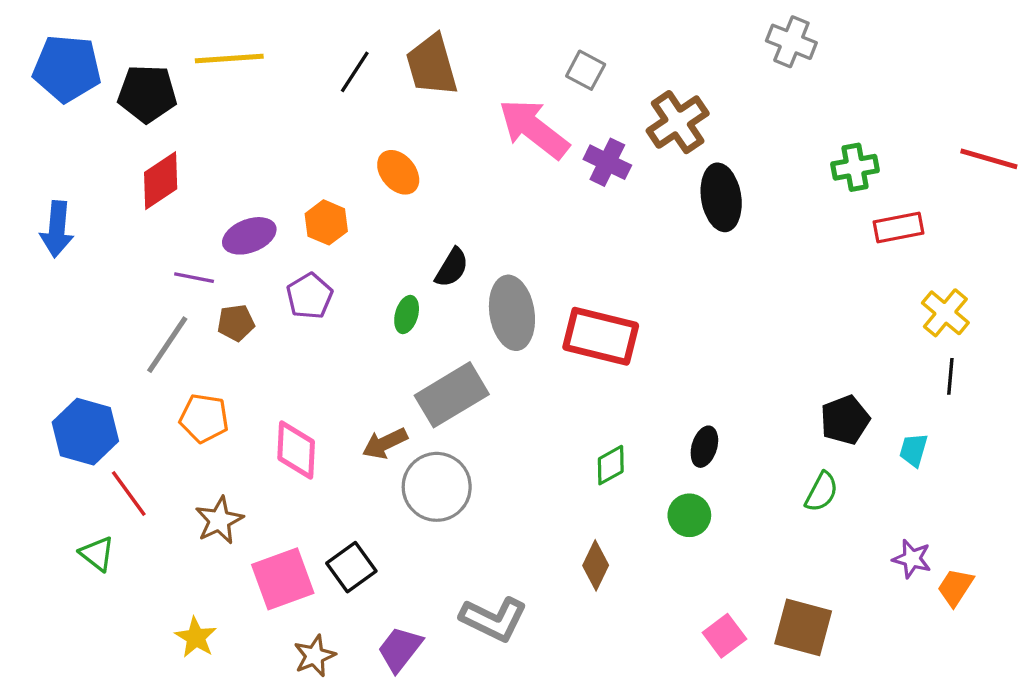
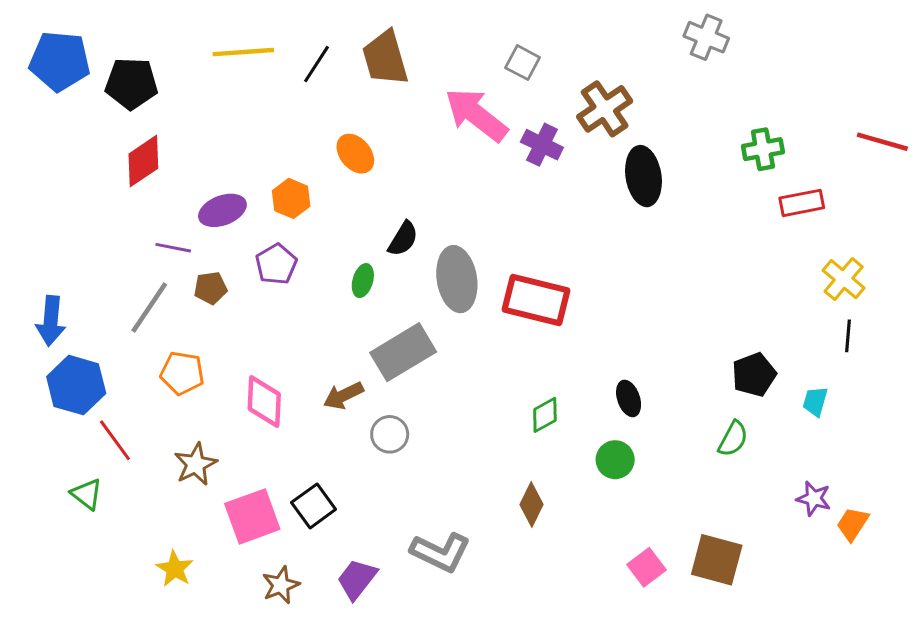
yellow line: (229, 58) -> (243, 52), moved
blue arrow: (57, 229) -> (51, 321), moved
black ellipse: (704, 447) -> (629, 398), turned -36
gray circle: (437, 487) -> (390, 434), size x0.6

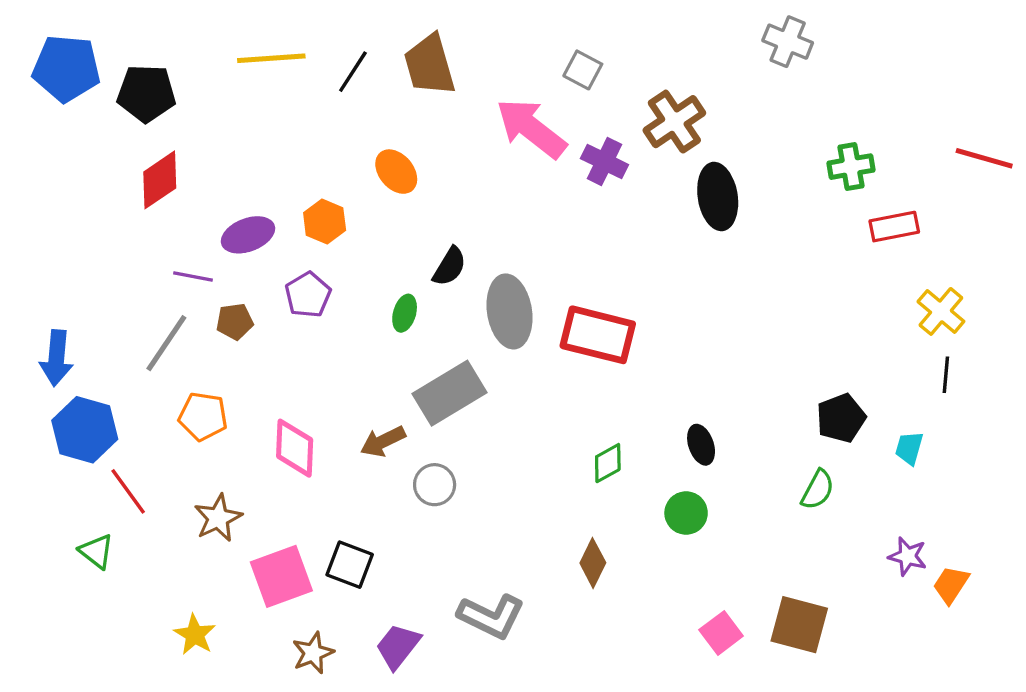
black square: (314, 506) -> (350, 565), turned -33

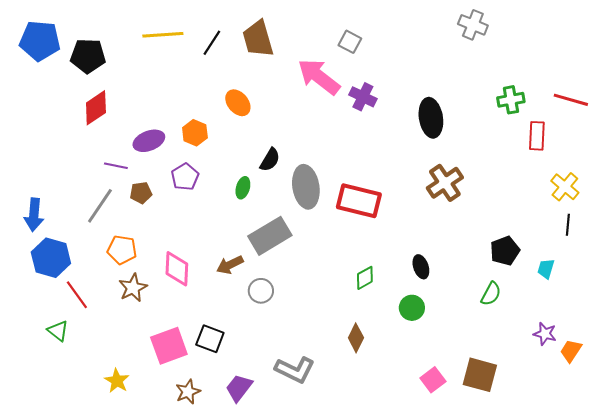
brown cross: (674, 122) -> (445, 183), moved
red line: (984, 158) -> (571, 100), moved
red rectangle: (894, 227) -> (537, 136), turned -76
brown star: (218, 518) -> (133, 288), moved

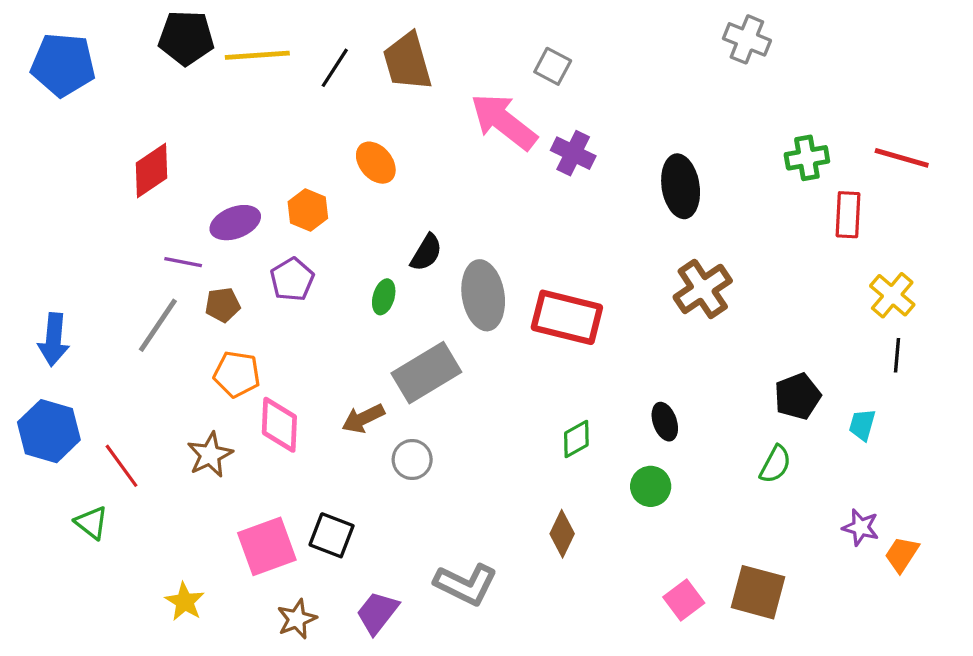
black pentagon: (88, 56) -> (186, 38), moved
orange pentagon: (122, 250) -> (237, 374), moved
blue hexagon: (51, 258) -> (49, 431), moved

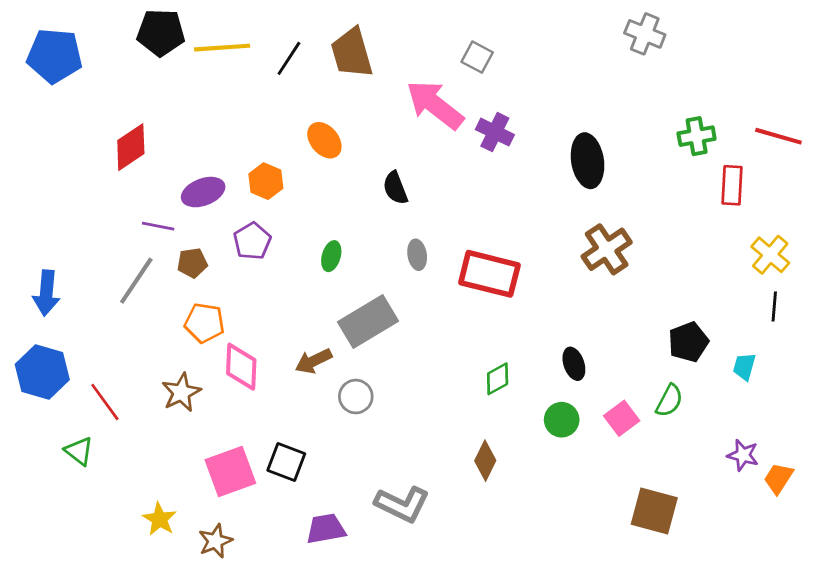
black semicircle: (426, 253) -> (395, 188), moved, turned 128
gray ellipse: (483, 295) -> (417, 255), size x0.5
pink square: (684, 600) -> (622, 418), moved
purple trapezoid: (377, 613) -> (326, 529), turned 42
brown star: (297, 619) -> (215, 541), moved

